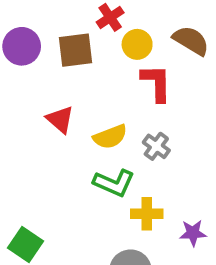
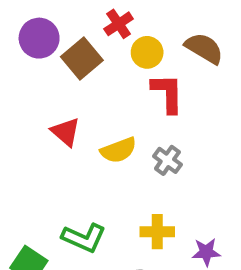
purple circle: (22, 46) -> (39, 38), moved
brown square: (76, 50) -> (82, 58), turned -33
green L-shape: (114, 183) -> (84, 238), moved

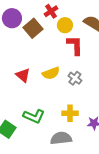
red triangle: (66, 132) -> (23, 75), moved

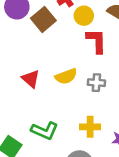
gray cross: (75, 78) -> (96, 83), turned -32

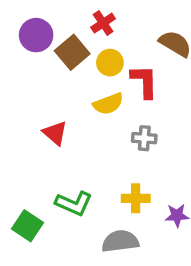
yellow circle: (84, 16) -> (110, 63), moved
yellow semicircle: (66, 76) -> (108, 104), moved

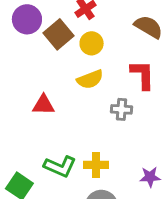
red L-shape: (144, 81) -> (143, 75), moved
red triangle: (55, 133) -> (43, 105), turned -40
yellow cross: (136, 198) -> (96, 165), moved

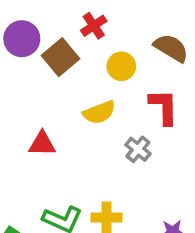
yellow circle: (92, 43) -> (121, 66), moved
gray cross: (122, 109) -> (138, 149), turned 35

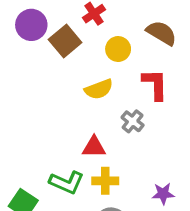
red triangle: (42, 144) -> (94, 147), moved

